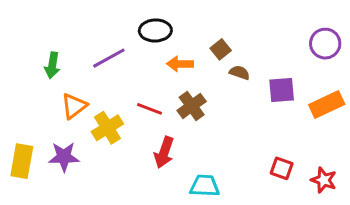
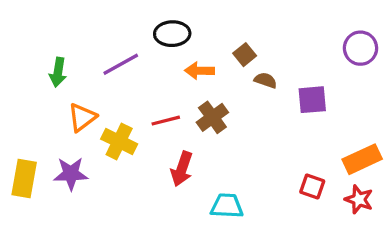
orange rectangle: (327, 105) -> (362, 159), moved
red line: (150, 109) -> (166, 121), turned -35
yellow cross: (107, 128) -> (119, 141), turned -32

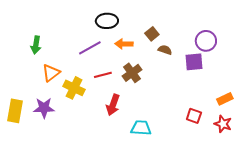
purple circle: (360, 48) -> (206, 41), moved
purple line: (121, 64) -> (90, 48), moved
orange rectangle: (362, 159) -> (225, 99), size x0.7

